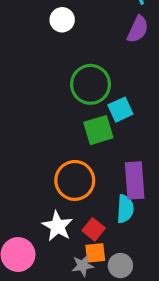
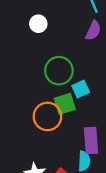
orange circle: (75, 180) -> (47, 116), moved

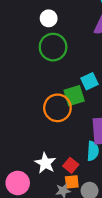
green circle: (59, 71) -> (53, 47), moved

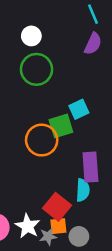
white star: (45, 163) -> (27, 226), moved
red square: (71, 165) -> (57, 207), size x1.5

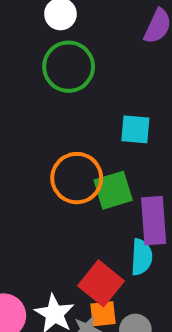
cyan square: (79, 109) -> (135, 129), turned 30
green square: (61, 126) -> (113, 190), moved

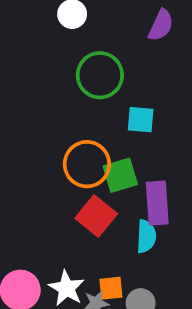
green circle: (69, 67) -> (100, 75), moved
red square: (101, 283) -> (96, 216), moved

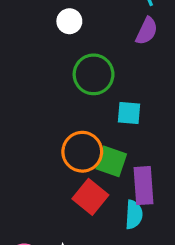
green square: (120, 175) -> (111, 161), turned 36

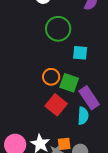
orange circle: (82, 152) -> (51, 77), size x0.7
purple rectangle: (143, 186) -> (89, 98), turned -30

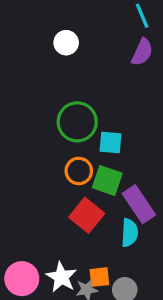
green circle: (58, 29) -> (77, 122), moved
cyan square: (80, 53) -> (110, 142), moved

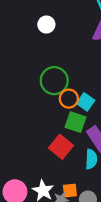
cyan square: (110, 142) -> (86, 102), moved, turned 30
orange circle: (79, 171) -> (69, 99), moved

